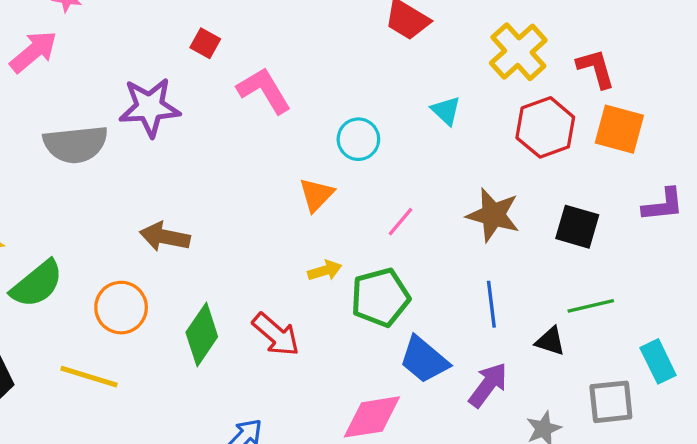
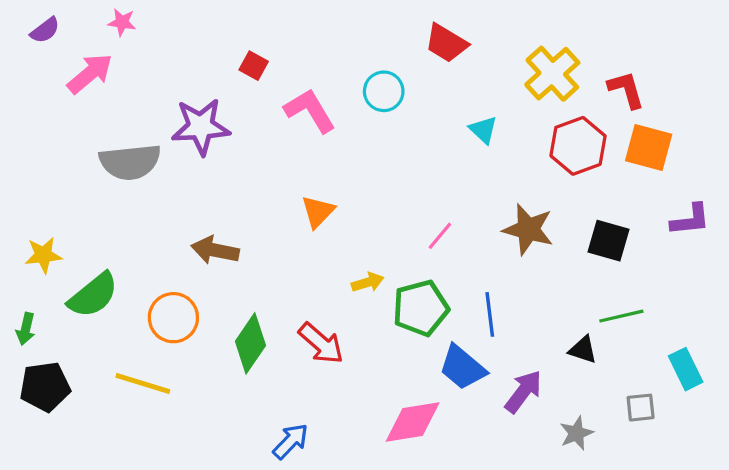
cyan circle: (358, 139) -> (384, 91), moved
orange triangle: (316, 195) -> (318, 212), moved
blue line: (491, 304) -> (490, 314), moved
gray square: (611, 402) -> (641, 408), size x0.7

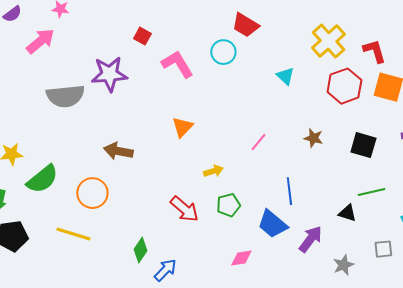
red trapezoid: (446, 43) -> (245, 25), moved
brown star: (528, 229) -> (313, 138), size x0.6
green pentagon: (421, 308) -> (228, 205), moved, size x0.7
green diamond: (250, 343) -> (140, 250), moved, size x0.7
pink diamond: (413, 422) -> (241, 258), size x0.6

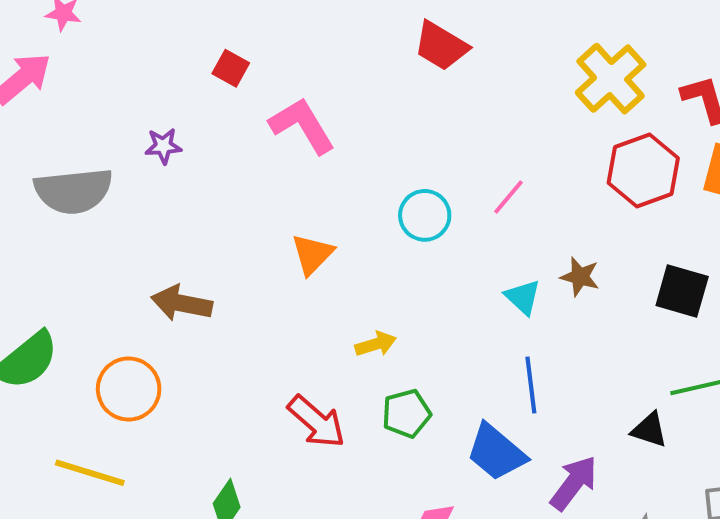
cyan circle: (223, 52) -> (425, 215), moved
purple star: (109, 74) -> (163, 146), size x0.5
cyan triangle: (285, 76) -> (523, 297), moved
pink line: (258, 142) -> (508, 197), moved

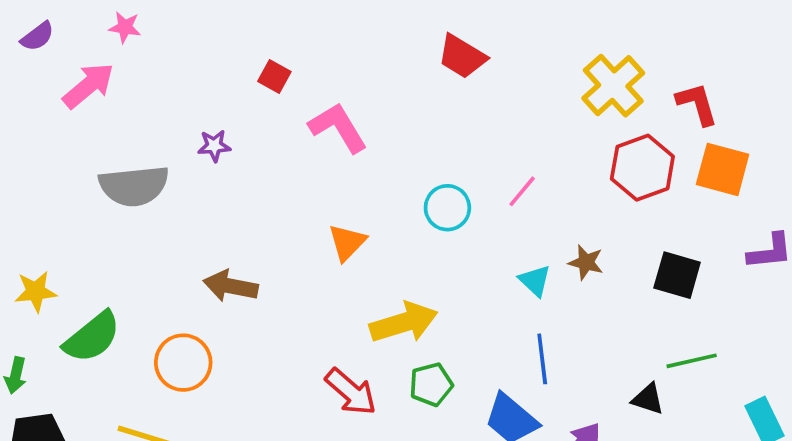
yellow arrow: (376, 344) -> (404, 323), size x1.8

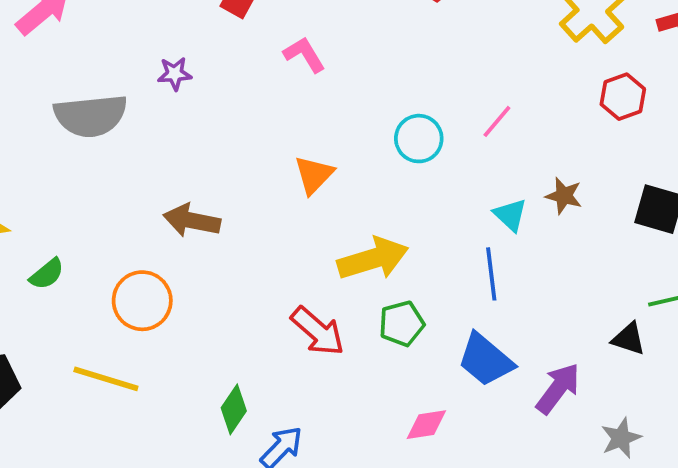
pink L-shape: (338, 128) -> (304, 55), size x0.7
red hexagon: (642, 168) -> (623, 97), size x0.7
green semicircle: (92, 337) -> (47, 274), size x0.6
blue line: (542, 359) -> (491, 274), moved

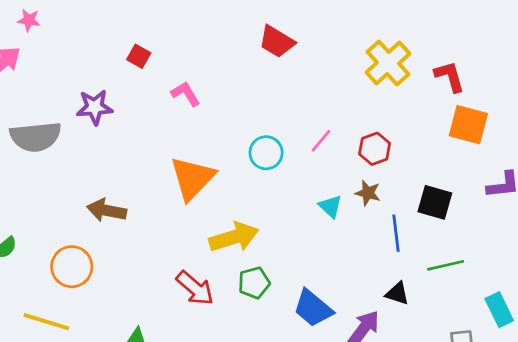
purple star: (175, 74) -> (95, 107), size x1.5
red hexagon: (623, 97) -> (375, 149), moved
orange triangle: (314, 175) -> (192, 178), size x1.6
blue line: (491, 274) -> (396, 233), moved
black triangle: (629, 339) -> (397, 293), moved

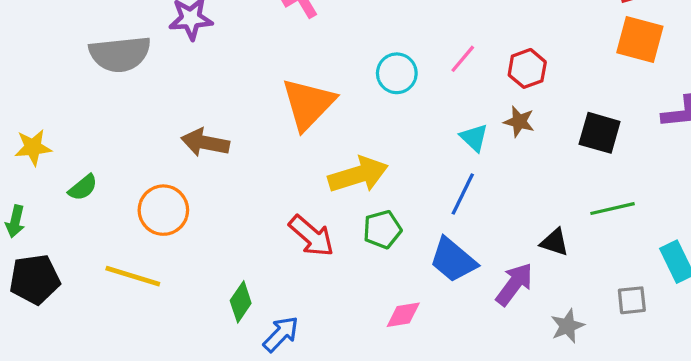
blue line: (396, 233) -> (463, 194), moved, turned 33

